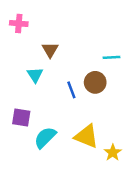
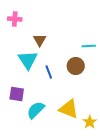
cyan triangle: (35, 75) -> (28, 60), size x1.5
blue line: (71, 90) -> (49, 72), moved

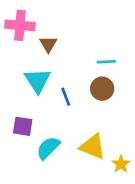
pink cross: (15, 19) -> (20, 25), size x1.5
brown triangle: (40, 40) -> (48, 44), moved
cyan line: (89, 46) -> (106, 62), moved

